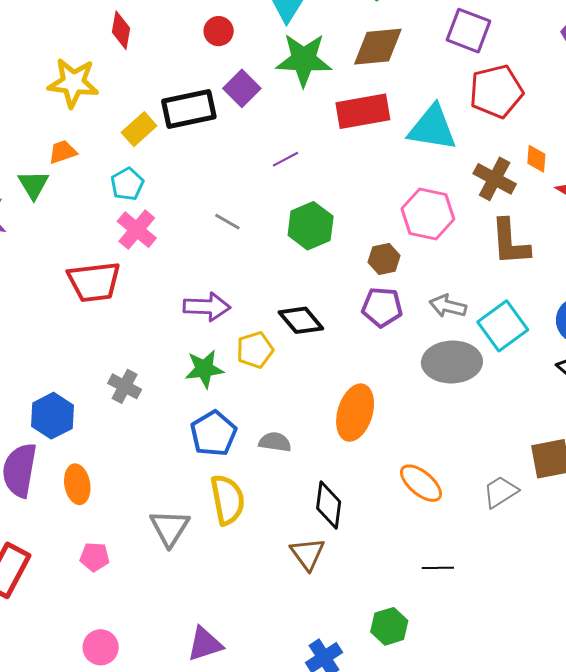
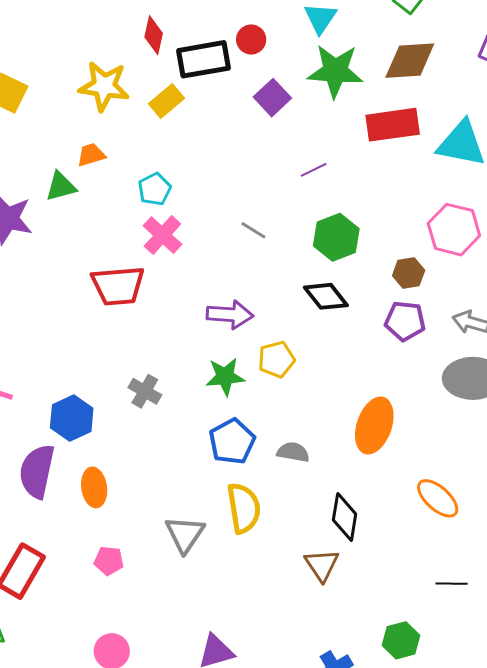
black rectangle: (189, 109) -> (203, 59), moved
yellow rectangle: (139, 129) -> (166, 101), moved
green triangle: (33, 185) -> (61, 187), turned 44
black diamond: (301, 320) -> (326, 296), moved

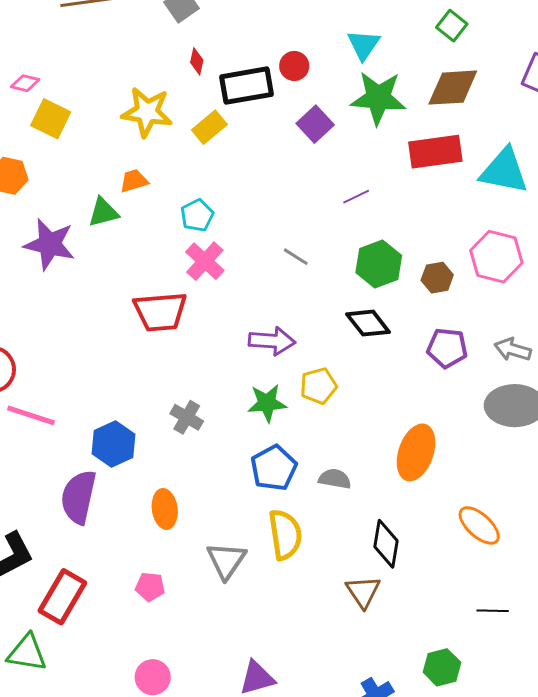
red diamond: (154, 35) -> (197, 61), size x0.7
brown hexagon: (409, 273) -> (437, 278), moved
orange ellipse: (94, 487) -> (165, 509), moved

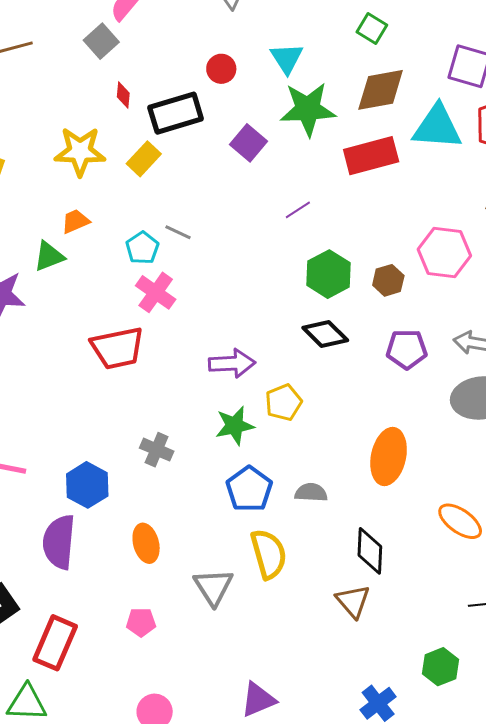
red circle: (294, 66) -> (221, 69), moved
cyan triangle: (504, 171) -> (437, 127), moved
gray line: (296, 257) -> (178, 232), moved

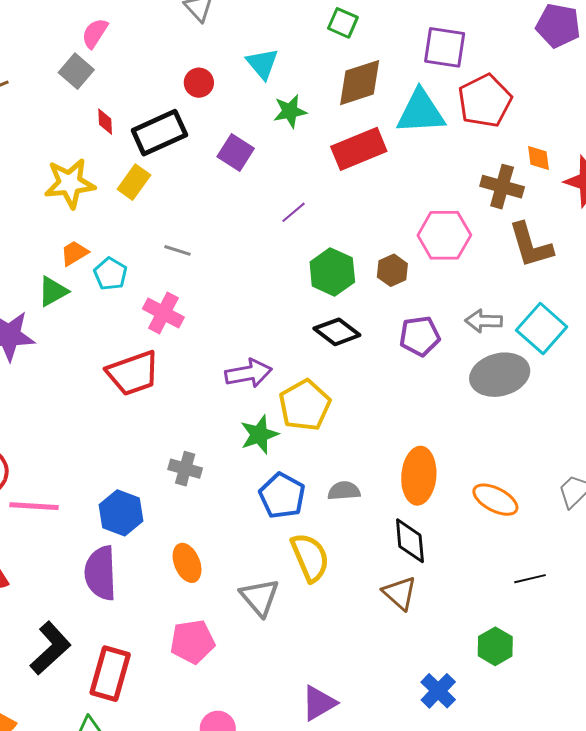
green star: (308, 109) -> (290, 111), size x0.6
cyan pentagon: (142, 248) -> (110, 274), moved
yellow pentagon: (284, 402) -> (305, 405), size x1.4
orange ellipse: (389, 456) -> (419, 476), moved
pink pentagon: (141, 622) -> (192, 642), size x1.5

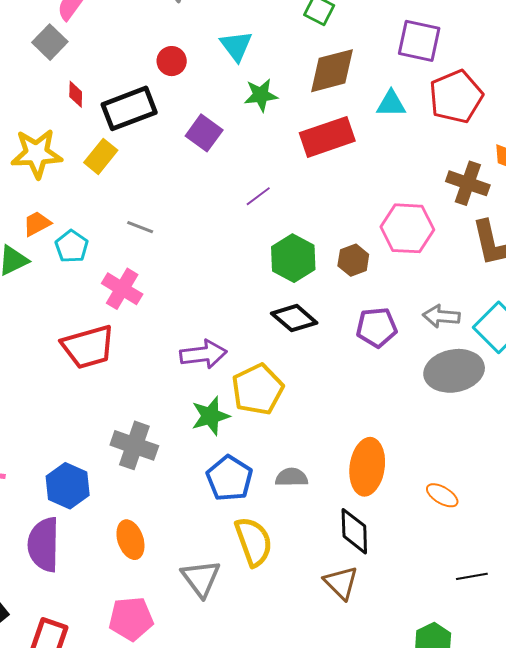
cyan triangle: (421, 112) -> (391, 104), size x0.6
gray cross: (185, 469) -> (134, 445), size x1.4
orange ellipse: (495, 500) -> (442, 495), size x0.7

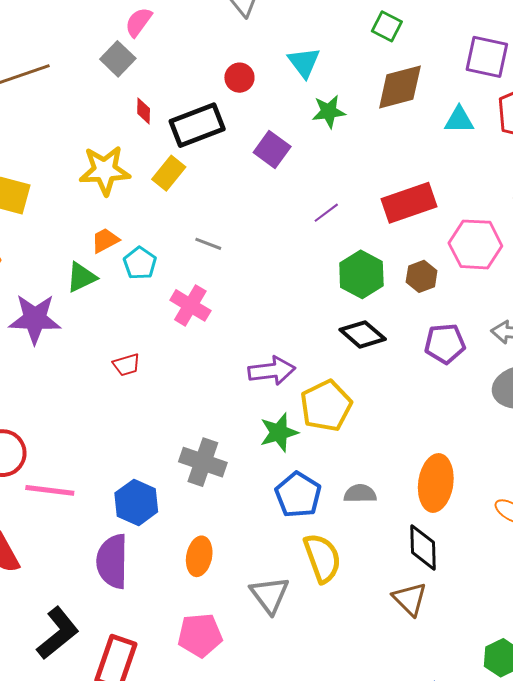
red rectangle: (327, 137) -> (409, 203), moved
red trapezoid: (88, 347) -> (126, 365), moved, size x0.5
orange ellipse: (130, 540) -> (199, 556), turned 30

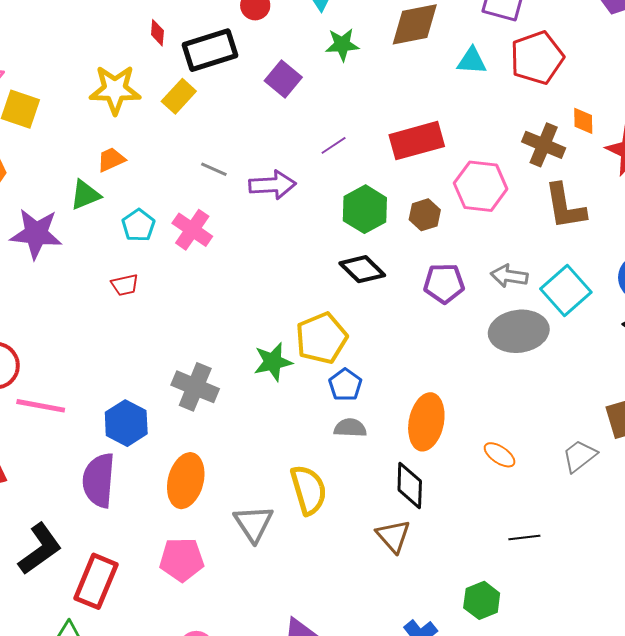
cyan pentagon: (140, 263) -> (138, 225), moved
purple arrow: (272, 371) -> (273, 185), moved
blue pentagon: (298, 495) -> (345, 385), moved, size x0.7
orange ellipse: (199, 556) -> (186, 481), size x1.4

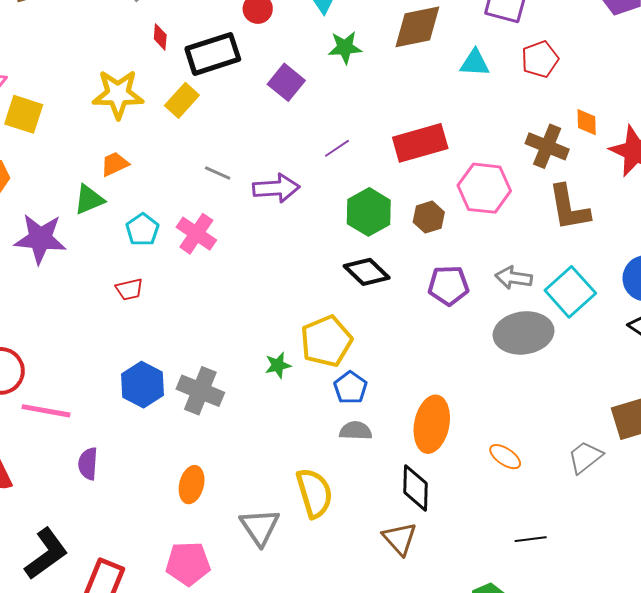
red pentagon: (537, 58) -> (540, 59), size x0.7
green star: (273, 362) -> (278, 365), size x0.7
blue hexagon: (126, 423) -> (142, 385), moved
purple semicircle: (99, 480) -> (88, 464), moved, size x0.6
orange ellipse: (186, 481) -> (192, 485), size x0.7

